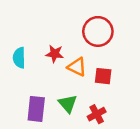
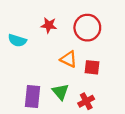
red star: (55, 54) -> (49, 25), moved
cyan semicircle: (19, 58) -> (17, 40), moved, turned -72

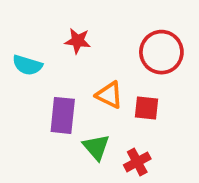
red circle: (87, 28) -> (161, 52), moved
purple rectangle: (32, 97) -> (63, 115), moved

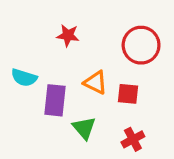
cyan semicircle: (27, 65) -> (24, 78), moved
red cross: (137, 162) -> (133, 139), moved

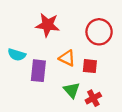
red star: (68, 35) -> (48, 25), size x1.5
green triangle: (84, 128) -> (72, 90), moved

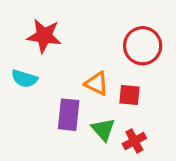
red star: (48, 25) -> (44, 36), moved
purple rectangle: (38, 71) -> (69, 115), moved

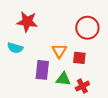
orange triangle: (97, 84) -> (59, 51), turned 35
green triangle: (103, 129) -> (63, 79), turned -42

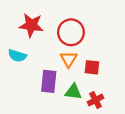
red circle: (87, 28) -> (71, 32), moved

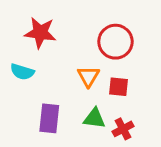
red circle: (71, 32) -> (115, 42), moved
purple rectangle: (49, 81) -> (49, 118), moved

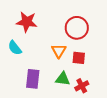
cyan semicircle: (22, 72) -> (15, 48), turned 35

